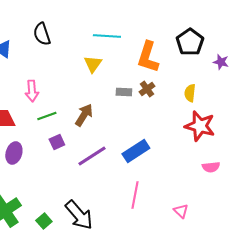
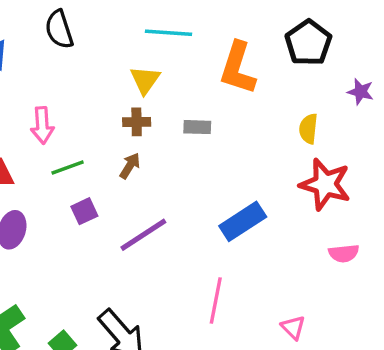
purple star: (221, 62) -> (361, 92), moved
brown cross: (147, 89) -> (137, 122), moved, turned 35
brown arrow: (84, 115) -> (130, 166), size x0.7
blue rectangle: (136, 151) -> (243, 221), moved

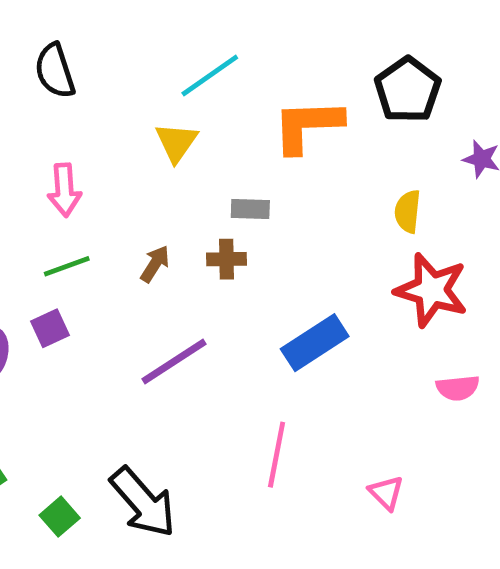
cyan line: (169, 33) -> (210, 76), turned -39
orange L-shape: (238, 68) -> (308, 126), turned 70
brown cross: (137, 122) -> (226, 259), moved
pink arrow: (42, 125) -> (64, 190), moved
purple square: (84, 211) -> (50, 328), moved

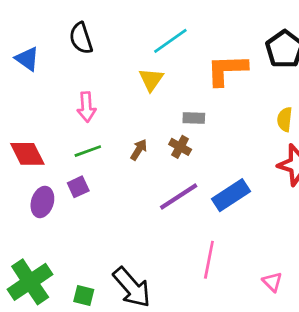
brown cross: (226, 259) -> (180, 147), turned 30
purple line: (174, 362) -> (179, 196), moved
green square: (60, 517) -> (84, 296), turned -35

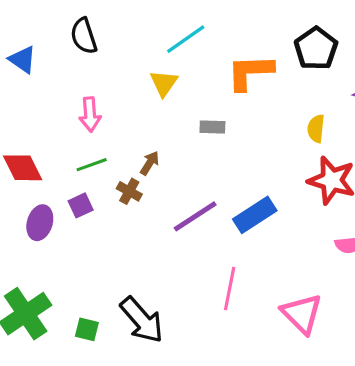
brown cross: (180, 147) -> (129, 191), moved
pink triangle: (272, 282) -> (302, 314), size x1.8

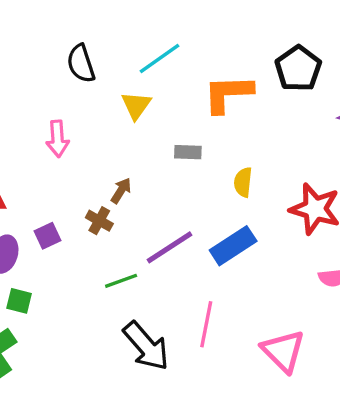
black semicircle: (84, 36) -> (81, 64), moved
yellow semicircle: (316, 129) -> (243, 182), moved
green line: (92, 165) -> (121, 281), moved
black arrow: (142, 320) -> (146, 346), moved
green square: (87, 329) -> (19, 301), moved

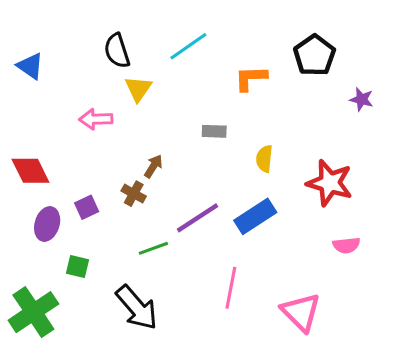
orange L-shape: (228, 94) -> (251, 78), size x0.7
yellow triangle: (136, 105) -> (138, 89), moved
pink arrow: (58, 139) -> (96, 119), turned 92
green square: (19, 301) -> (77, 267), moved
black arrow: (146, 346) -> (137, 308), moved

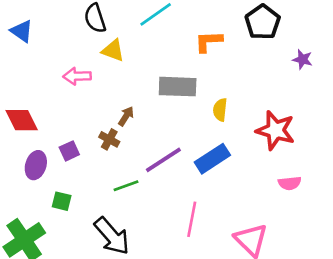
yellow triangle: (138, 89) -> (113, 50), turned -45
gray rectangle: (214, 131) -> (178, 87), size x1.8

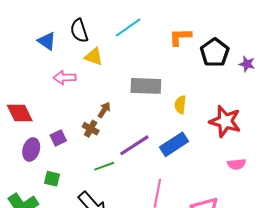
black pentagon: (263, 22) -> (215, 53), moved
blue triangle: (22, 31) -> (47, 41), moved
orange L-shape: (208, 41) -> (180, 37), moved

